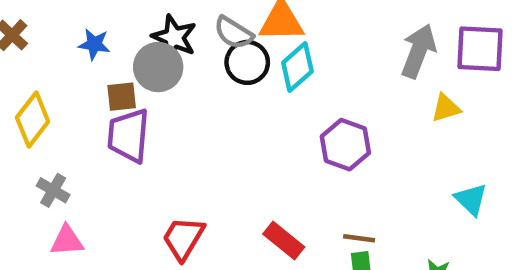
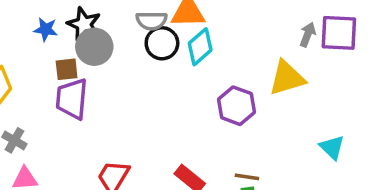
gray semicircle: (234, 33) -> (152, 21), turned -32
black star: (174, 37) -> (84, 24), moved
gray arrow: (418, 51) -> (308, 35), moved, size x0.6
yellow triangle: (446, 108) -> (287, 78), moved, size x1.6

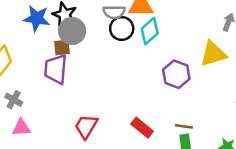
blue star: (46, 29) -> (37, 18), size x1.5
brown square: (67, 69) -> (62, 48), moved

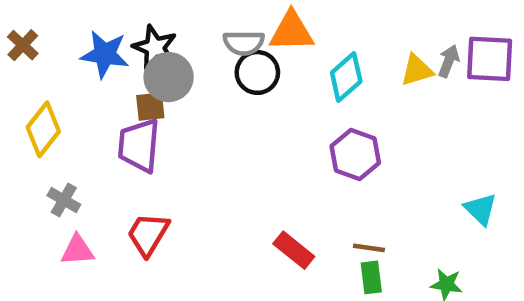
cyan diamond: (150, 31) -> (346, 77), moved
yellow triangle: (213, 54) -> (417, 70), moved, size x0.7
red trapezoid: (86, 126) -> (148, 234), moved

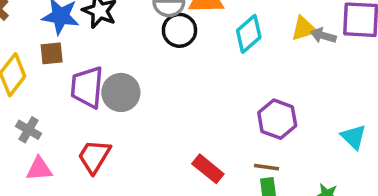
gray arrow: (449, 61) -> (323, 36), moved, turned -95
gray circle: (169, 77) -> (121, 92), moved
brown square: (150, 107) -> (52, 53), moved
purple hexagon: (355, 154) -> (277, 119), moved

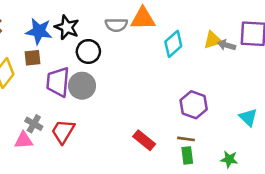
black circle: (179, 30) -> (88, 51), moved
gray cross: (29, 130) -> (34, 124), moved

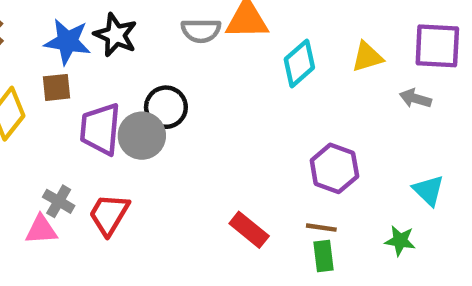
gray arrow: (227, 45) -> (415, 98), moved
black circle: (88, 51) -> (166, 107), moved
green star: (229, 159) -> (400, 241), moved

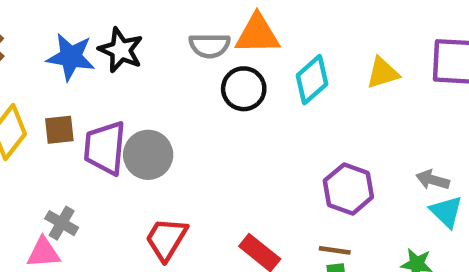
brown square: (56, 87) -> (59, 130), moved
gray arrow: (415, 98) -> (433, 180), moved
black circle: (166, 107) -> (244, 89), moved
red trapezoid: (109, 214) -> (166, 239), moved

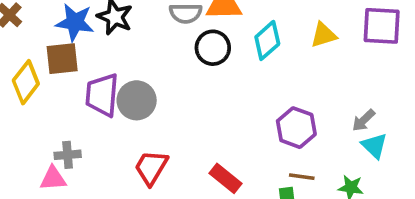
brown square: (59, 130) -> (62, 59), moved, size x1.4
gray arrow: (433, 180) -> (364, 120), turned -60
gray cross: (62, 223) -> (68, 155), turned -35
brown line: (335, 250) -> (302, 177), moved

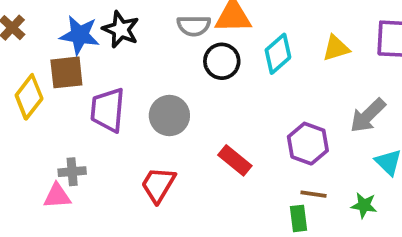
gray circle: (137, 100) -> (169, 116), moved
gray arrow: (364, 120) -> (368, 116), moved, size x1.5
red rectangle: (226, 178) -> (235, 160), moved

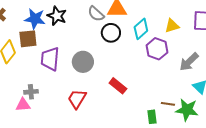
gray semicircle: (194, 26) -> (96, 14), turned 42
purple hexagon: (308, 144) -> (157, 49), moved
brown line: (314, 194) -> (168, 104), moved
green star: (364, 205) -> (187, 110), size x1.6

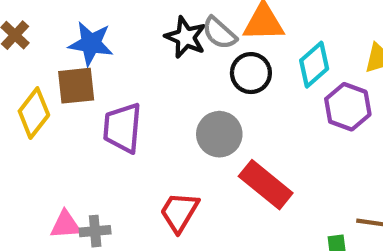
black star: (57, 16) -> (186, 37), moved
gray circle: (83, 62) -> (219, 134), moved
red rectangle: (118, 86) -> (266, 185), size x1.4
gray cross: (31, 92) -> (95, 231), moved

